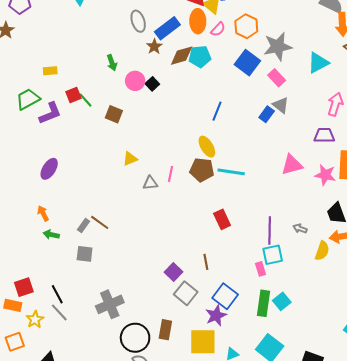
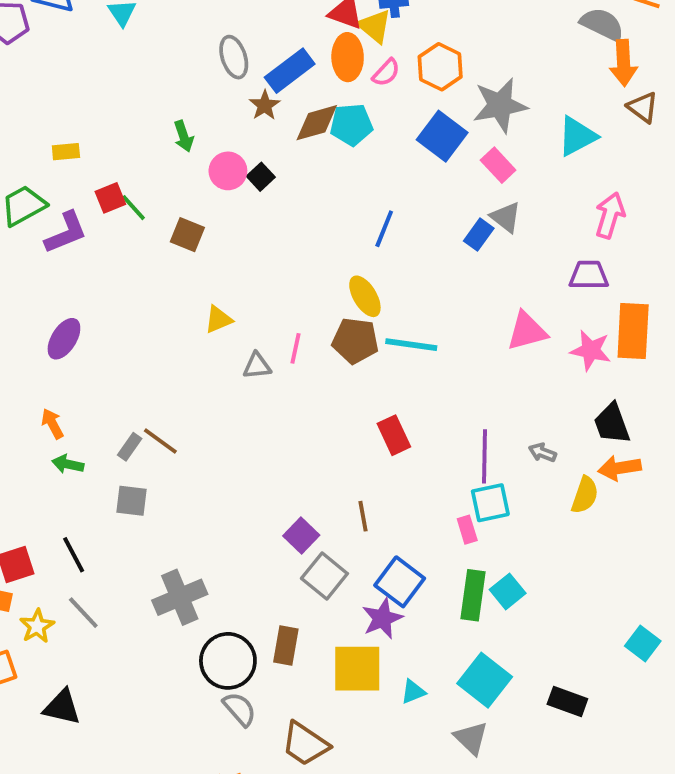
black line: (57, 294) -> (74, 555), moved

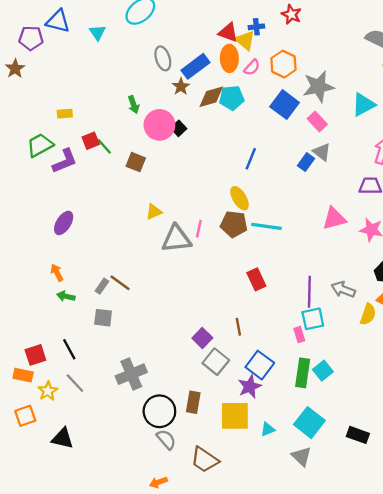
pink circle: (228, 171) -> (159, 125), size x1.4
gray triangle: (257, 366) -> (176, 239), size x1.8
gray arrow: (542, 453) -> (343, 290), size x1.5

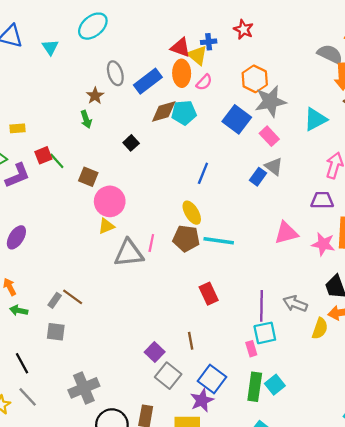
orange hexagon: (283, 64) -> (255, 79), moved
brown star: (181, 87) -> (95, 96), moved
pink circle: (159, 125) -> (110, 201), moved

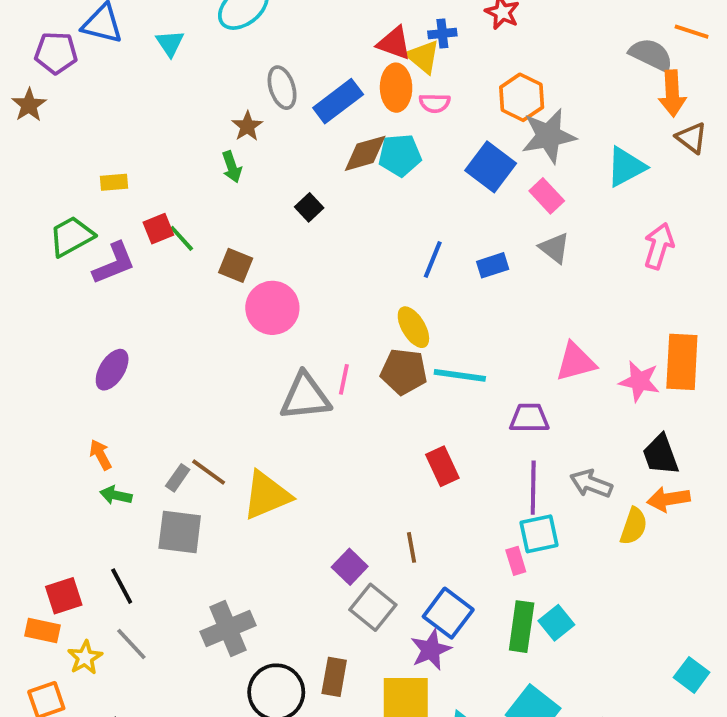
pink semicircle: (204, 82) -> (435, 103), turned 48
blue rectangle: (258, 177) -> (493, 265), moved, turned 36
purple trapezoid: (322, 200) -> (529, 418), moved
yellow triangle: (106, 226) -> (267, 495), moved, size x1.8
gray square: (56, 332) -> (180, 532), size x1.4

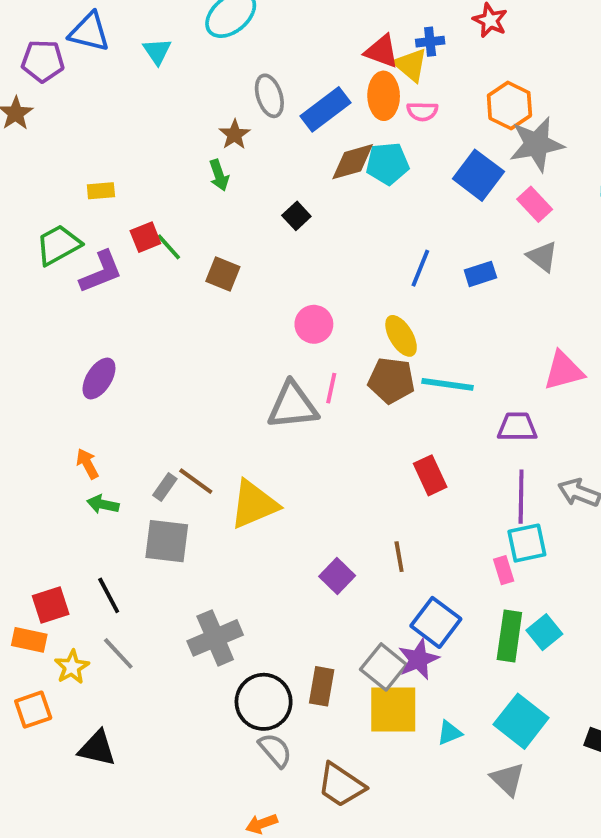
pink circle: (272, 308) -> (314, 324), moved, size x0.7
gray square: (373, 607) -> (384, 667), moved

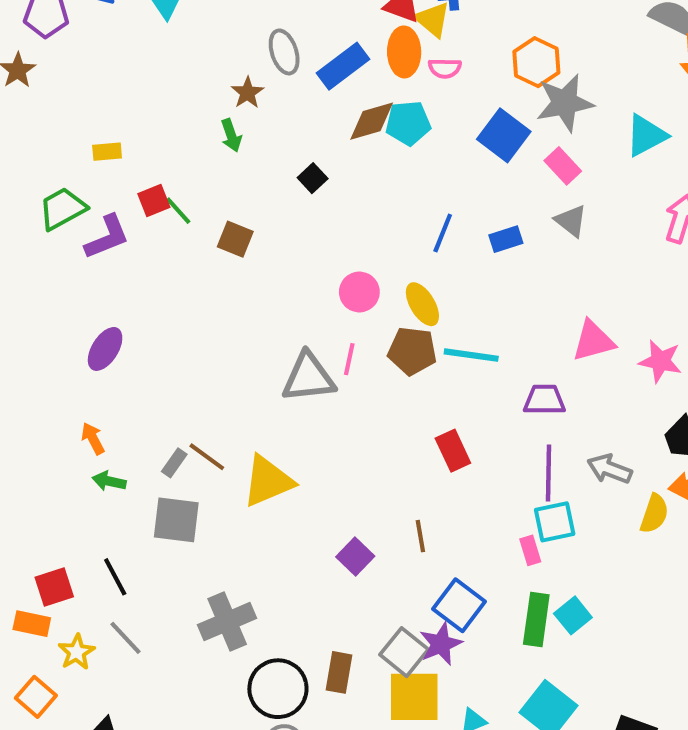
pink circle: (314, 324) -> (359, 292), moved
orange square: (33, 710) -> (36, 697), turned -30

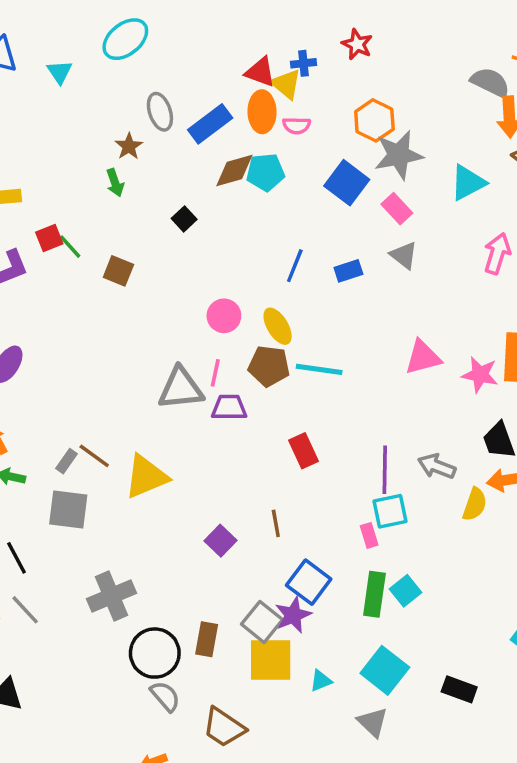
purple trapezoid: (544, 400) -> (229, 407), moved

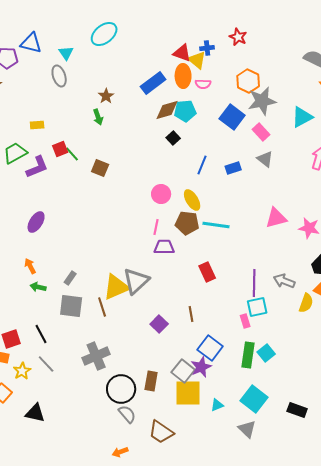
gray ellipse: (160, 112) -> (59, 76), moved
black square: (184, 219) -> (173, 138), moved
gray triangle: (181, 388) -> (136, 281), moved, turned -36
brown line: (94, 456) -> (102, 307), moved, turned 36

